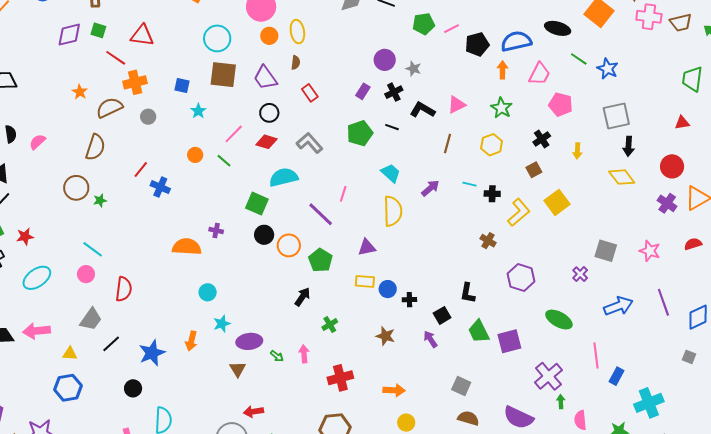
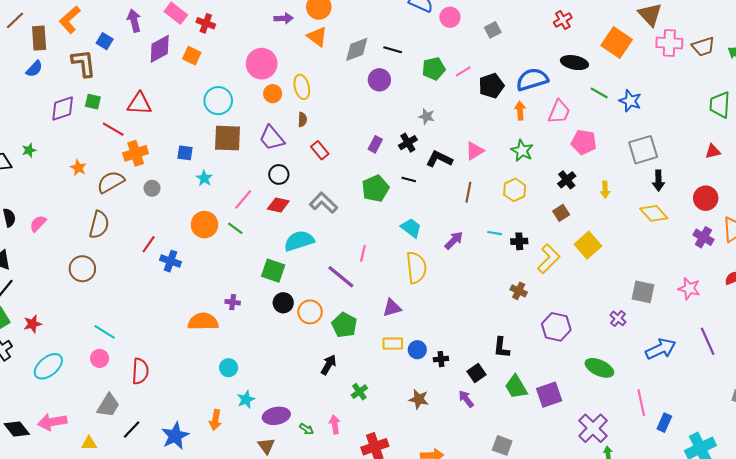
purple circle: (385, 60) -> (379, 80), moved
orange circle: (195, 155) -> (204, 225), size x1.6
green star: (100, 200) -> (29, 150), moved

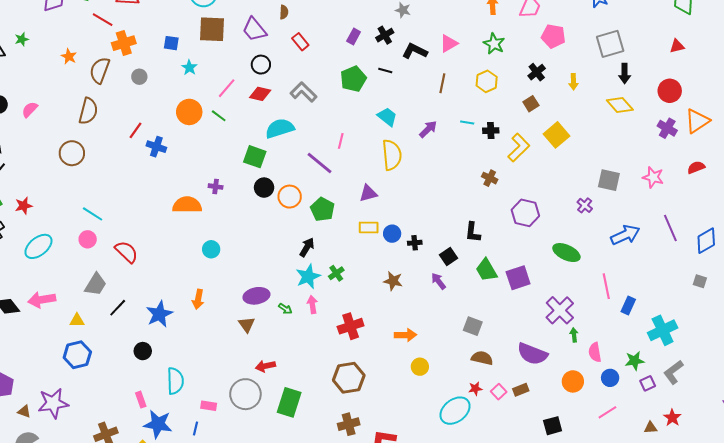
brown semicircle: (111, 182) -> (100, 70), turned -40
red semicircle: (140, 371) -> (126, 252), turned -50
cyan star: (246, 399) -> (308, 276), moved, size x1.4

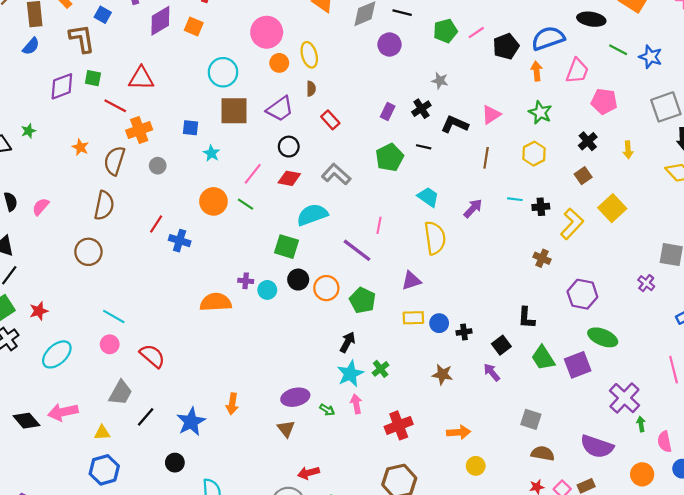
purple trapezoid: (254, 30) -> (280, 109), turned -84
cyan circle: (211, 249) -> (267, 290), moved
green ellipse: (566, 253) -> (603, 337), moved

